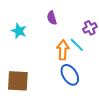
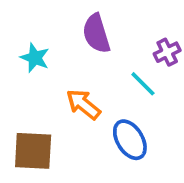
purple semicircle: (52, 18) -> (96, 34), size x1.5
orange arrow: (63, 50) -> (83, 104), moved, turned -54

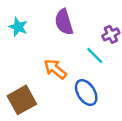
cyan star: (35, 58) -> (18, 27), moved
brown square: (33, 151) -> (22, 100), turned -32

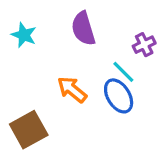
blue ellipse: (86, 93) -> (119, 96), moved

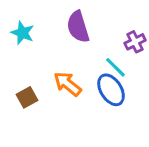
brown square: (29, 130) -> (27, 97), moved, size x0.6

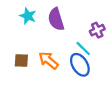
cyan star: (22, 33) -> (28, 16), moved
brown square: (27, 97) -> (21, 60), moved, turned 32

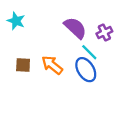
cyan star: (28, 16) -> (16, 21), moved
purple semicircle: (56, 19) -> (75, 28), moved, turned 150

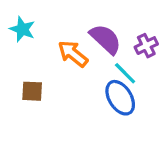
orange arrow: (52, 65) -> (73, 54), moved

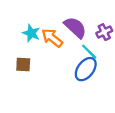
cyan star: (22, 29) -> (31, 33), moved
blue ellipse: (120, 98) -> (86, 69), turned 70

